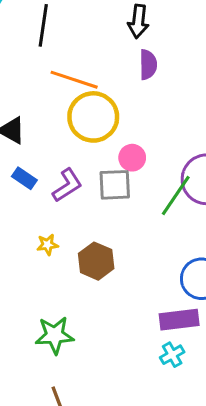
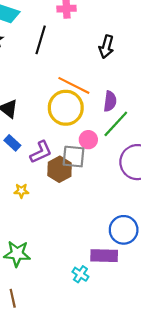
purple semicircle: (148, 65) -> (110, 101), moved
orange line: (74, 80) -> (74, 85), moved
green line: (176, 195) -> (116, 124), moved
brown hexagon: (96, 261) -> (60, 169), moved
cyan cross: (172, 355) -> (80, 274), moved, turned -35

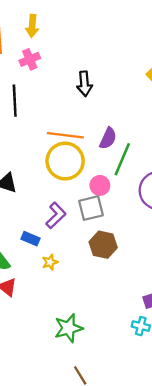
purple semicircle: (110, 101) -> (108, 138), turned 36
blue rectangle: (12, 143) -> (31, 239), moved
brown hexagon: (60, 169) -> (103, 245), moved

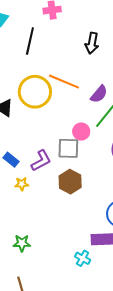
yellow circle: (65, 161) -> (35, 92), moved
purple L-shape: (56, 215) -> (41, 161), moved
green star: (68, 328) -> (22, 243), size x0.7

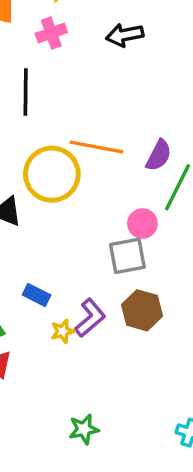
black arrow: (92, 43) -> (125, 35), moved, turned 80
purple L-shape: (41, 161) -> (90, 318), moved

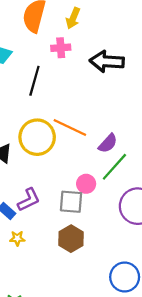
black arrow: (125, 35) -> (107, 61), size x1.4
purple L-shape: (90, 318) -> (29, 200), moved

